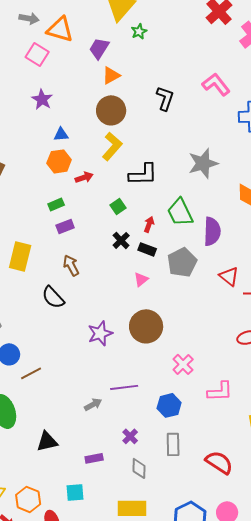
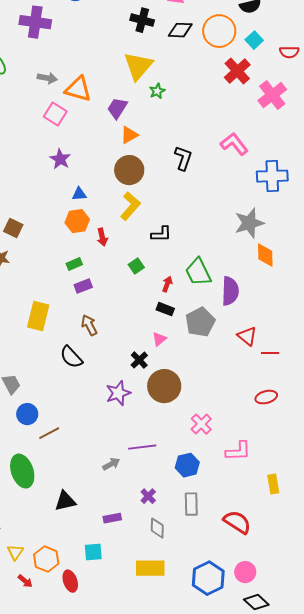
gray star: (203, 163) -> (249, 223), moved
black L-shape: (143, 174) -> (161, 234), size x0.7
red arrow: (84, 177) -> (102, 237), turned 96
black cross: (121, 240) -> (139, 360), moved

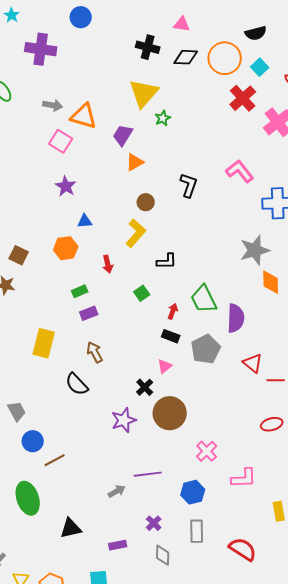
brown circle: (129, 170) -> (146, 202), moved, size x0.6
orange hexagon: (77, 221) -> (66, 248), moved

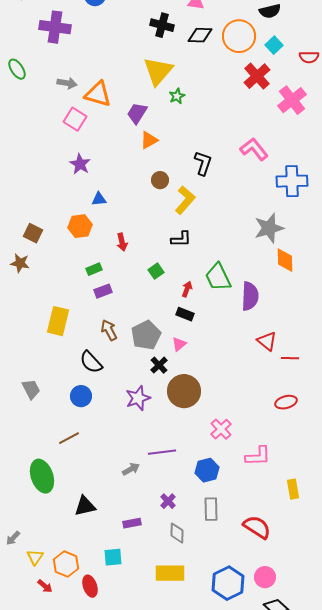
yellow L-shape: (136, 233) -> (185, 200), moved
gray pentagon: (206, 349) -> (146, 335), moved
blue circle: (33, 441) -> (81, 396), moved

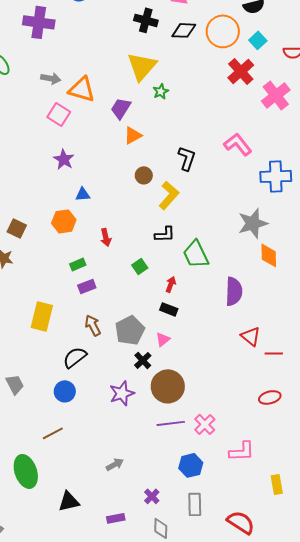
green trapezoid: (218, 277) -> (196, 254), moved
black semicircle: (91, 362) -> (75, 357), turned 95
purple line: (162, 452) -> (171, 423), moved

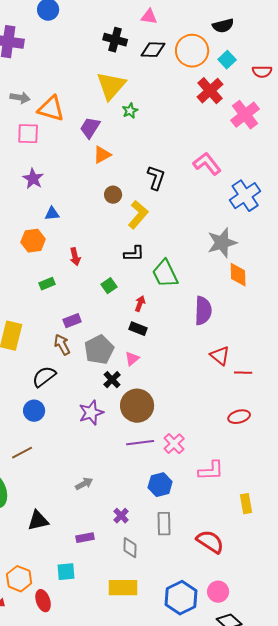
pink square: (59, 114) -> (28, 134), turned -30
blue cross: (276, 176) -> (245, 196), turned -32
purple rectangle: (87, 286) -> (72, 321), moved

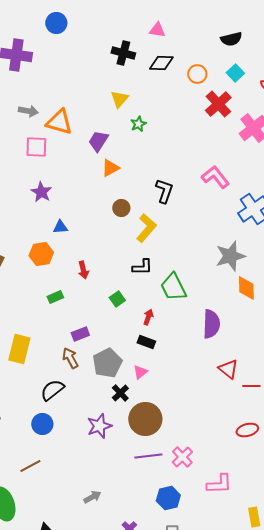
orange circle: (192, 51) -> (197, 74), moved, size x0.6
yellow triangle: (111, 86) -> (119, 99), size x0.6

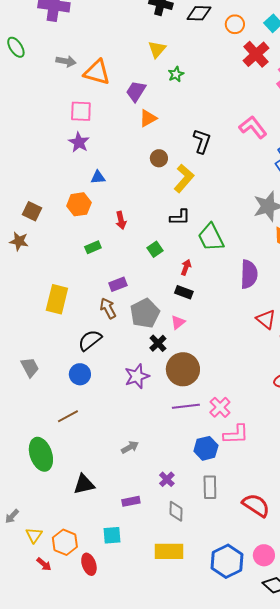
pink square: (36, 147) -> (81, 111), moved
pink L-shape: (219, 484) -> (236, 434), moved

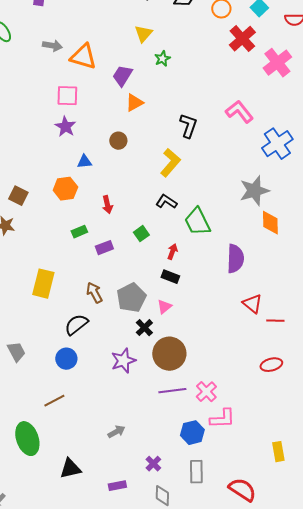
brown circle: (159, 158) -> (118, 141), moved
black L-shape: (180, 217) -> (166, 202), turned -145
purple rectangle: (118, 284) -> (104, 248), moved

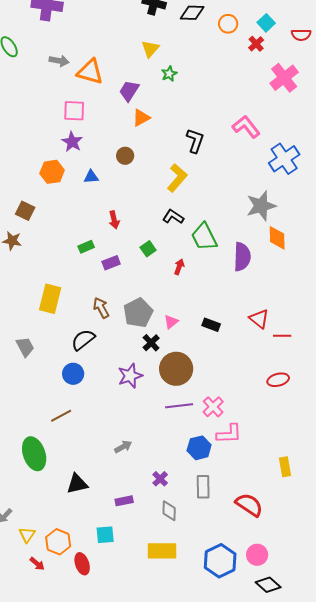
red cross: (242, 39) -> (256, 44), moved, size x0.6
orange hexagon: (65, 189) -> (52, 172), moved
purple semicircle: (235, 259) -> (242, 257), moved
black rectangle: (170, 277) -> (211, 325), moved
gray trapezoid: (16, 352) -> (25, 347), moved

